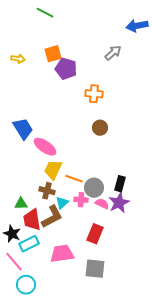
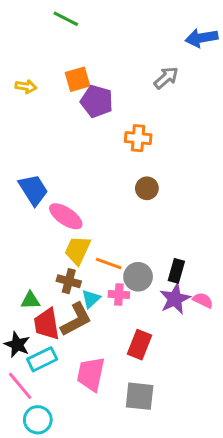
pink semicircle: (102, 204) -> (203, 300), moved
pink trapezoid: (62, 254) -> (91, 374), turned -70

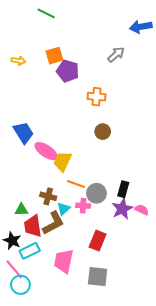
yellow trapezoid: (78, 250) -> (63, 161), moved
cyan circle: (38, 420) -> (20, 285), moved

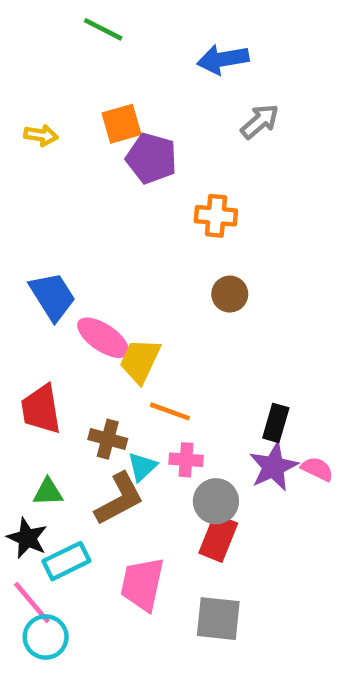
blue arrow: (141, 27) -> (223, 59), moved
gray circle: (97, 193) -> (216, 501), moved
green triangle: (21, 210) -> (48, 492), moved
red trapezoid: (33, 226) -> (41, 409), moved

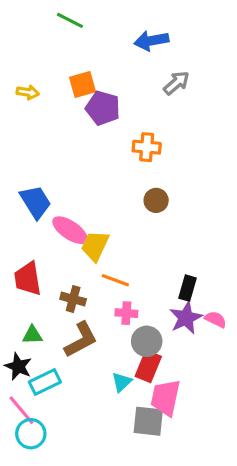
cyan triangle: (142, 467) -> (122, 382), moved
pink trapezoid: (142, 584) -> (165, 398), moved

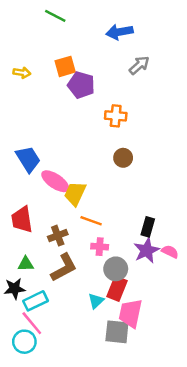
brown cross: (73, 299) -> (58, 236), turned -36
black star: (18, 366) -> (15, 289), turned -30
pink line: (21, 410) -> (32, 323), moved

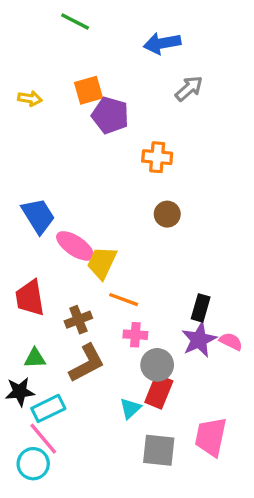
pink trapezoid: (131, 313) -> (211, 437), moved

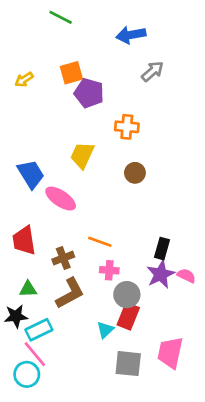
yellow arrow: (30, 99) -> (24, 79), turned 138
yellow trapezoid: (102, 263) -> (82, 155), moved

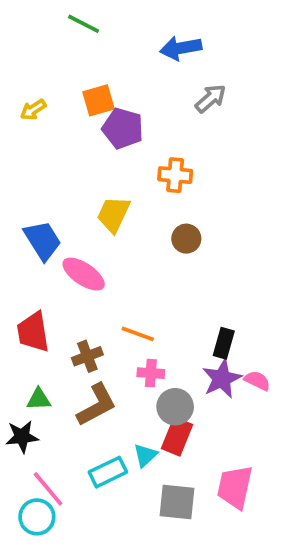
cyan rectangle: (39, 330) -> (108, 472), moved

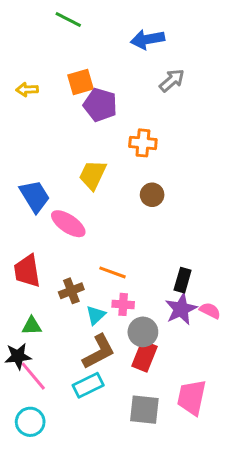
yellow arrow: (33, 110) -> (27, 90), turned 30
brown L-shape: (97, 405) -> (99, 352), moved
cyan triangle: (145, 455) -> (96, 315), moved
pink line: (48, 489) -> (33, 376), moved

